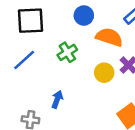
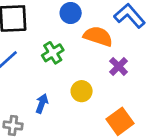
yellow circle: (104, 73) -> (82, 91), moved

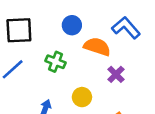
green cross: (53, 53) -> (55, 62), turned -36

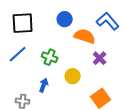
green cross: (55, 62) -> (50, 57), moved

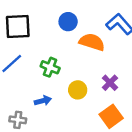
purple cross: (100, 58) -> (110, 83), moved
blue arrow: (44, 85) -> (43, 101), turned 56

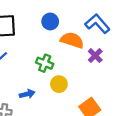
green cross: (50, 67) -> (45, 63), moved
purple cross: (110, 83) -> (95, 56), moved

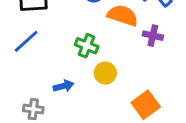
purple cross: (95, 56) -> (153, 36), turned -32

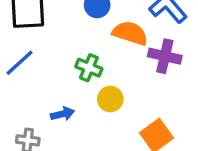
purple cross: (153, 36) -> (165, 56), size x1.4

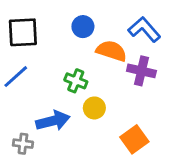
blue arrow: (62, 114) -> (53, 121), size x1.6

